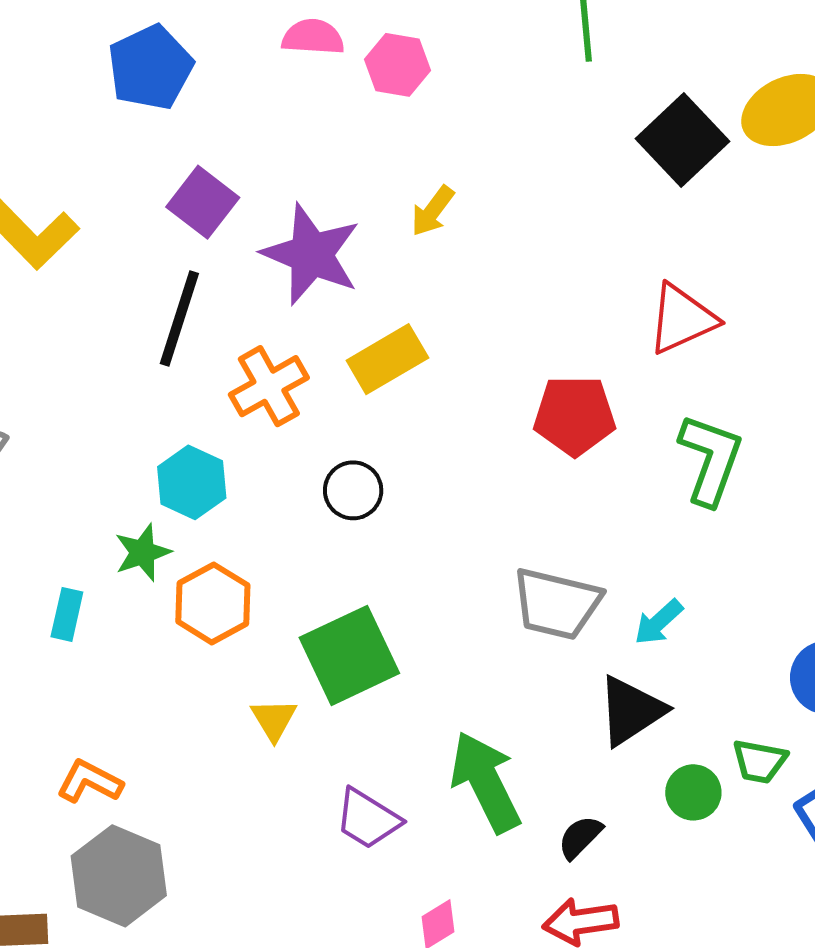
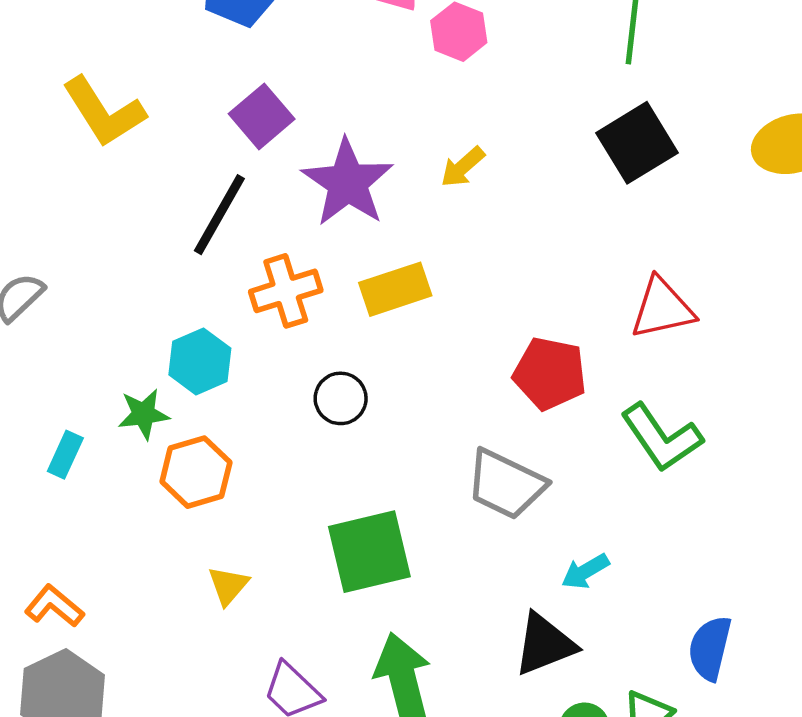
black square: (683, 140) -> (637, 143), moved
green L-shape: (711, 459) -> (661, 438), turned 114
gray trapezoid: (557, 604) -> (506, 484), moved
green square: (349, 655) -> (369, 552), moved

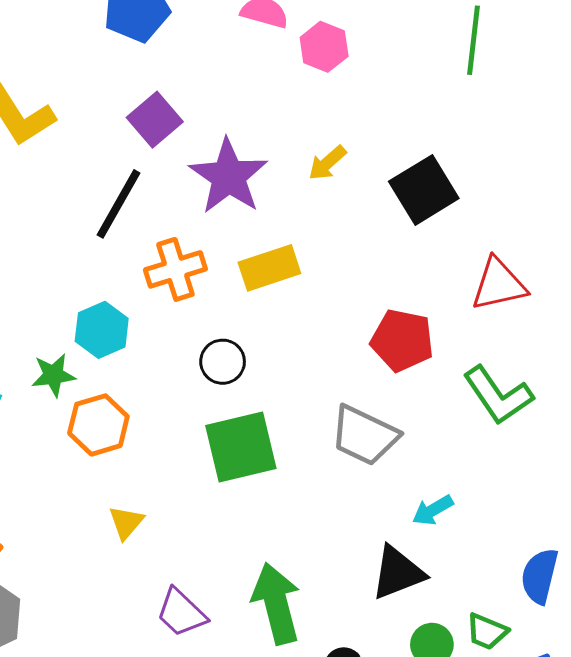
black square: (637, 143) -> (424, 190), moved
green square: (369, 552) -> (241, 447), moved

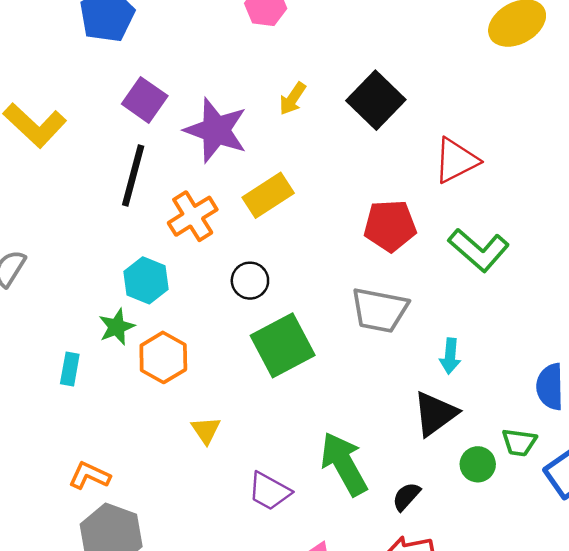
cyan arrow: (433, 510) -> (450, 356), turned -40

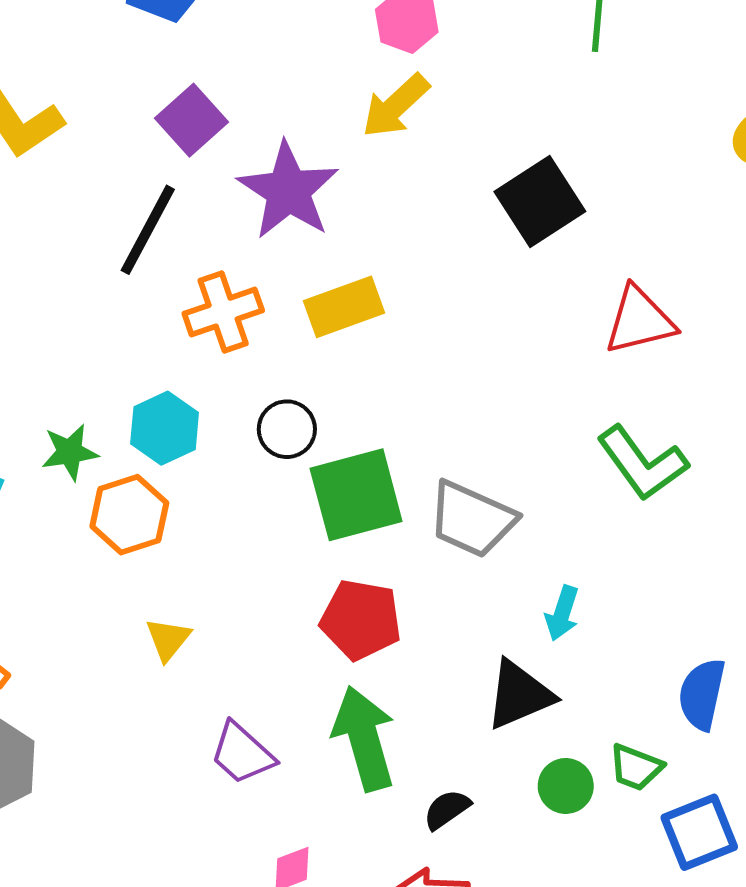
yellow arrow: (293, 99) -> (396, 106), moved, size x1.4
red pentagon: (390, 226) -> (361, 620), moved
cyan hexagon: (146, 280) -> (165, 428), moved
green square: (283, 345) -> (356, 495), moved

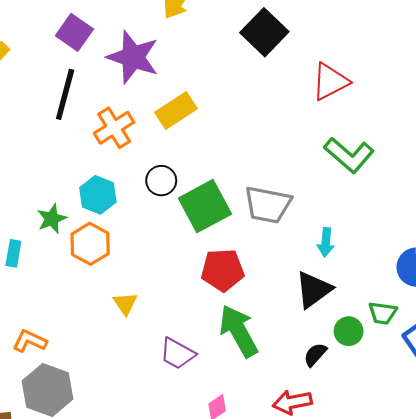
black semicircle: (447, 809) -> (315, 355), moved

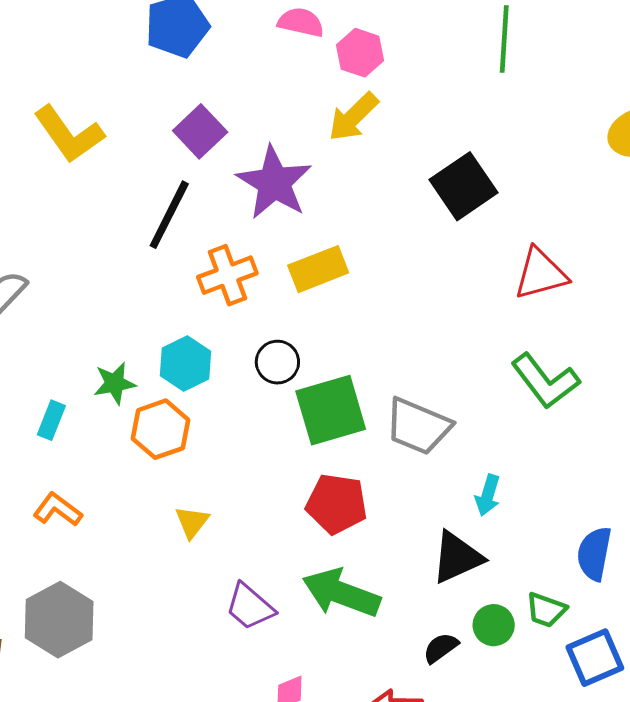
green arrow: (239, 331) -> (341, 593), turned -52
orange L-shape: (30, 341) -> (58, 510), moved

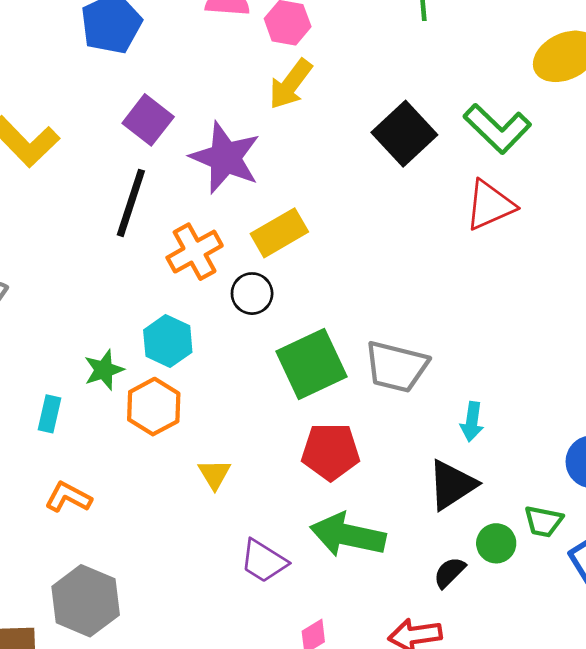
black circle: (277, 362) -> (252, 294), moved
green L-shape: (545, 381) -> (497, 129), moved
yellow triangle: (192, 522) -> (214, 474), moved

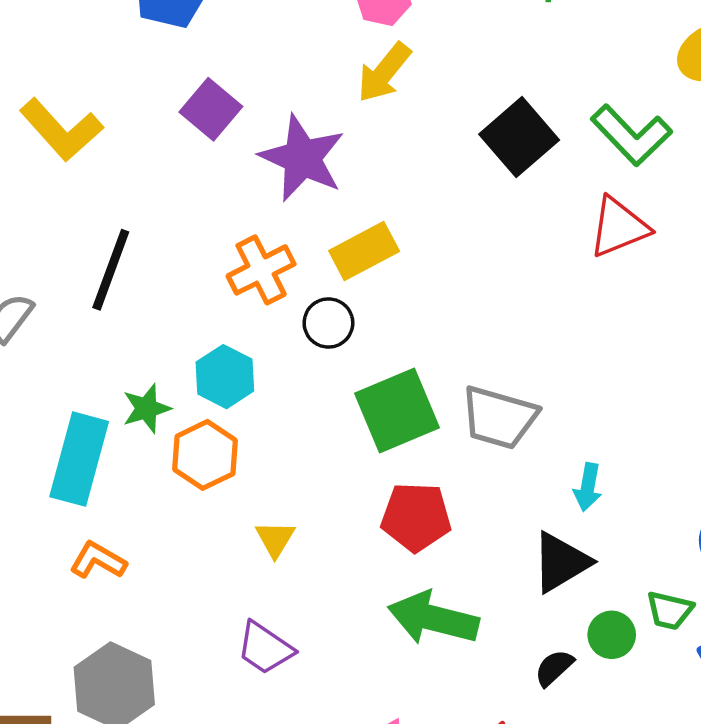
black line: (131, 203) -> (111, 270), moved
cyan rectangle: (50, 414) -> (79, 459), size x2.0
purple trapezoid: (264, 561) -> (265, 648), moved

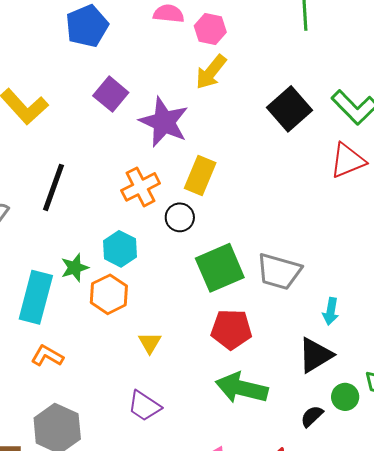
yellow rectangle: (364, 251) -> (200, 176), turned -39

